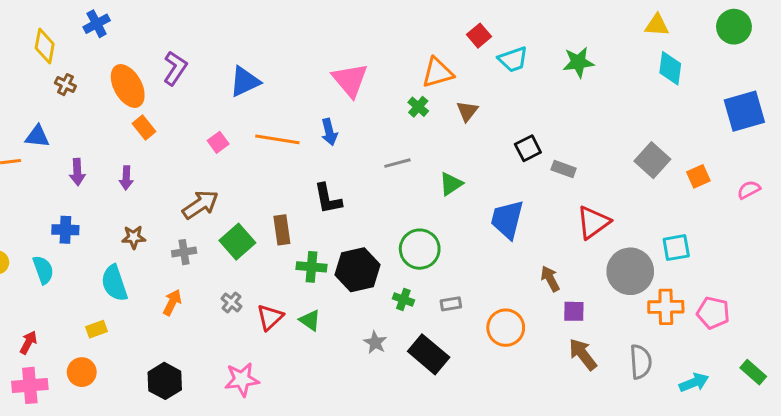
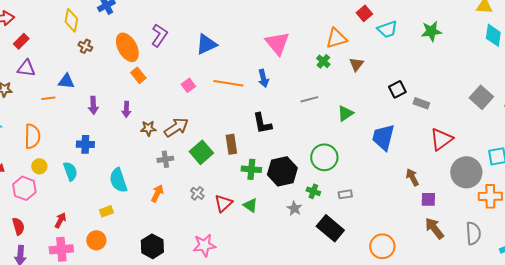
brown star: (134, 237) -> (148, 128), moved
orange circle: (506, 328) -> (382, 246), moved
gray star: (375, 342) -> (294, 208), moved

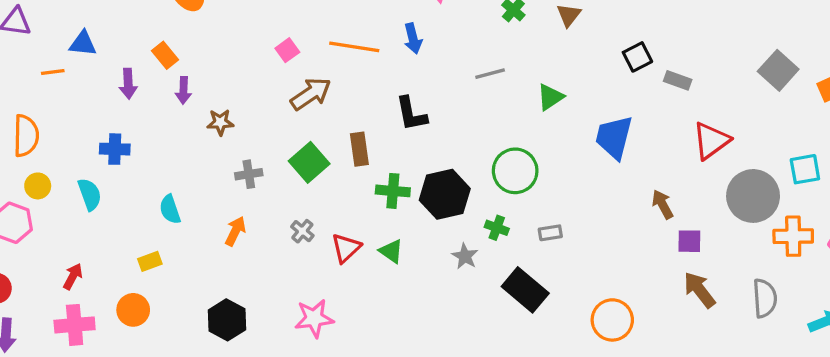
orange rectangle: (138, 75) -> (165, 55), moved
brown arrow: (176, 127) -> (311, 94), moved
cyan semicircle: (118, 180) -> (170, 209), size x0.7

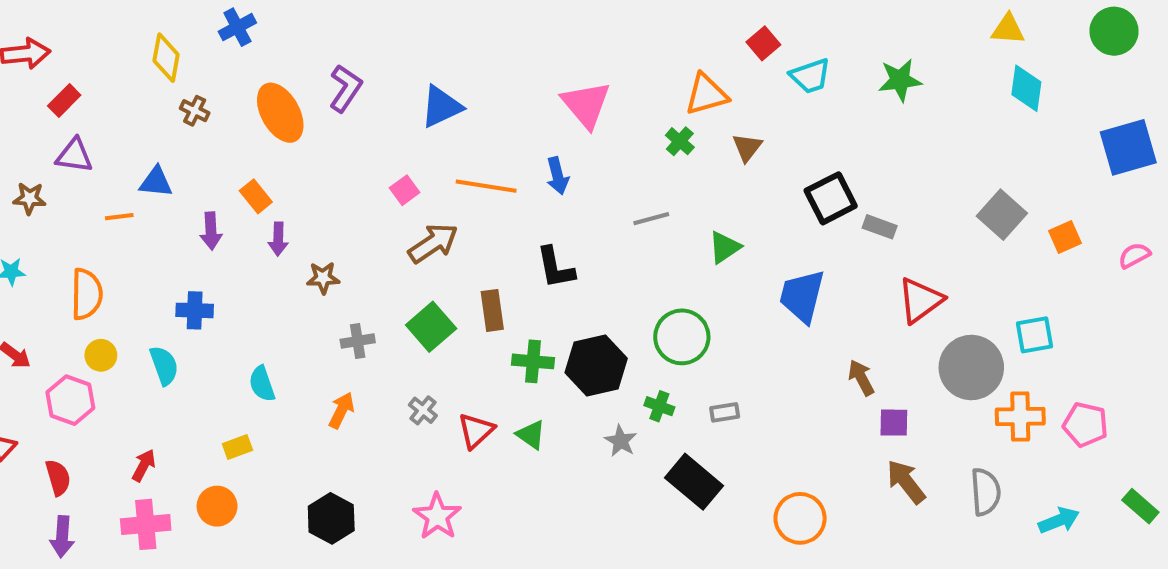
black square: (637, 57) -> (831, 198), size x1.4
pink star: (314, 318) -> (437, 516), turned -30

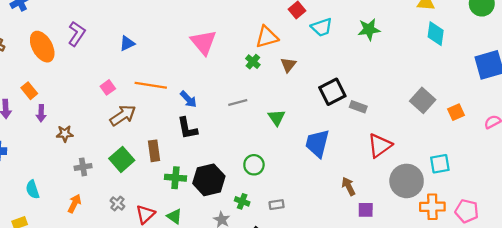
blue triangle: (441, 107) -> (127, 43), size x0.7
blue arrow: (557, 176) -> (188, 99), moved, turned -30
green triangle: (725, 247) -> (277, 118), turned -30
green circle: (682, 337) -> (254, 165), size x0.7

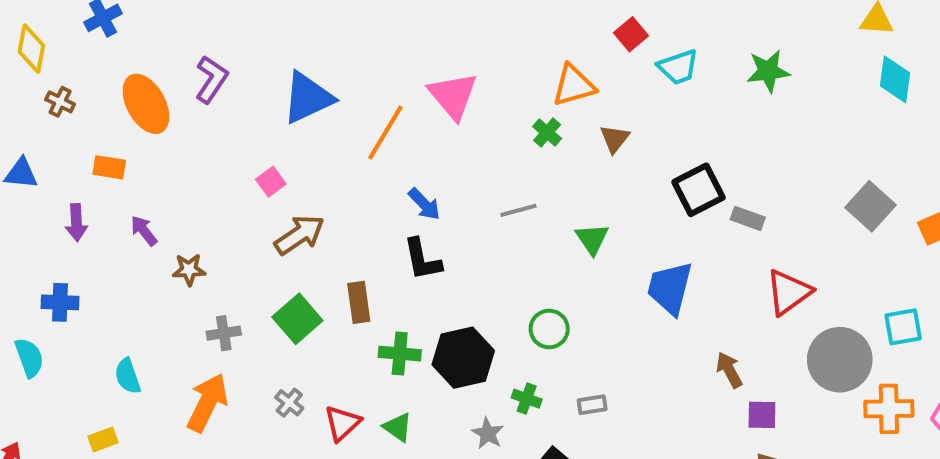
blue triangle: (127, 43) -> (308, 98), size x1.8
orange line: (151, 85) -> (385, 133), moved, turned -68
orange rectangle: (29, 91) -> (109, 167), moved, turned -42
purple arrow: (41, 113) -> (144, 231), turned 140
orange arrow: (74, 204) -> (207, 403), size x1.6

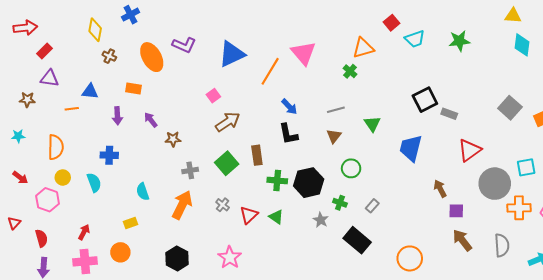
purple L-shape: (211, 79) -> (184, 45), turned 80
brown triangle: (615, 139) -> (334, 136), moved
gray rectangle: (592, 405) -> (372, 206), turned -40

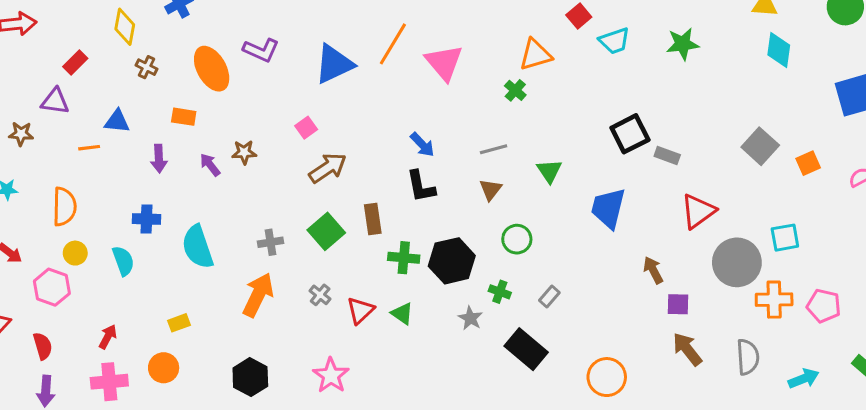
red rectangle: (45, 51) -> (75, 62), moved
orange line: (270, 71) -> (393, 44), moved
brown star: (173, 139) -> (244, 152), moved
cyan semicircle: (143, 192) -> (198, 247), moved, size x1.6

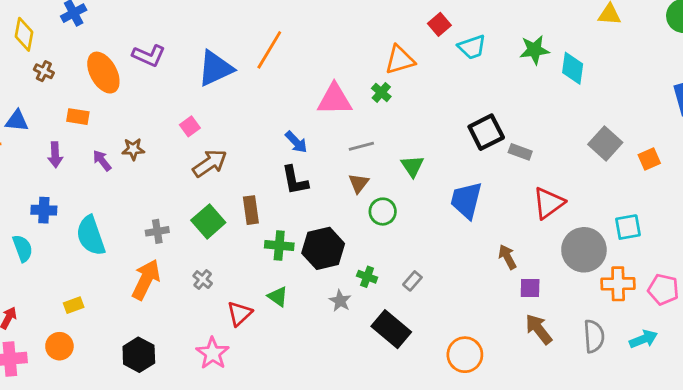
cyan diamond: (779, 50) -> (573, 68), moved
pink triangle: (444, 62) -> (334, 100), moved, turned -51
green circle: (517, 239) -> (383, 212), moved
red triangle: (360, 310) -> (240, 314), moved
cyan arrow: (804, 379) -> (644, 339), moved

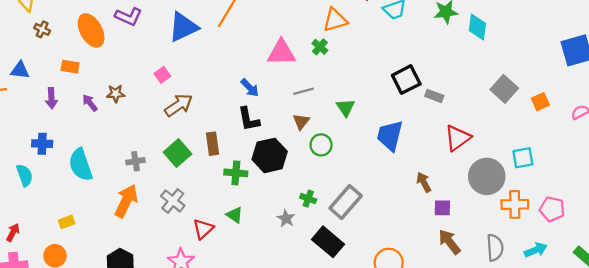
black hexagon: (323, 248) -> (270, 155), moved
gray cross: (203, 280) -> (173, 201), size x1.5
gray rectangle: (412, 281) -> (346, 202), size x2.0

